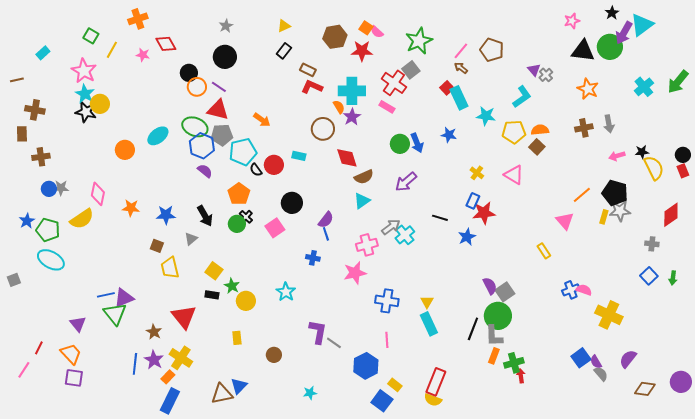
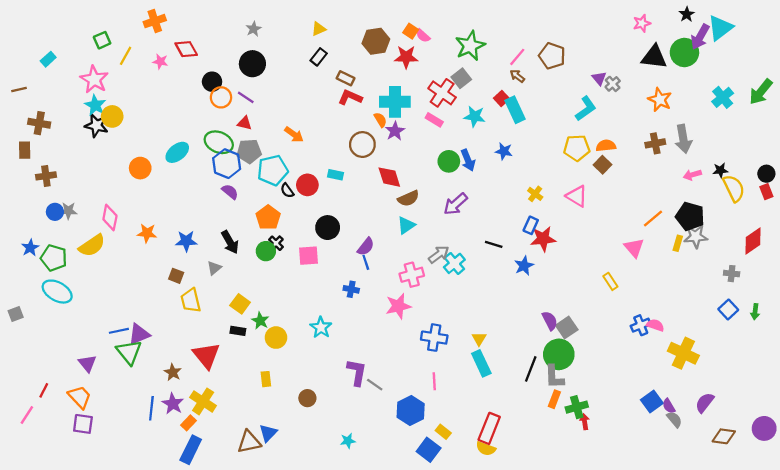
green square: (91, 36) -> (102, 40), turned 35
red triangle: (218, 110) -> (245, 123), size x0.6
cyan star: (486, 116) -> (475, 116), moved
gray arrow: (609, 124) -> (683, 139), size x1.4
pink square: (275, 228) -> (309, 256), turned 30

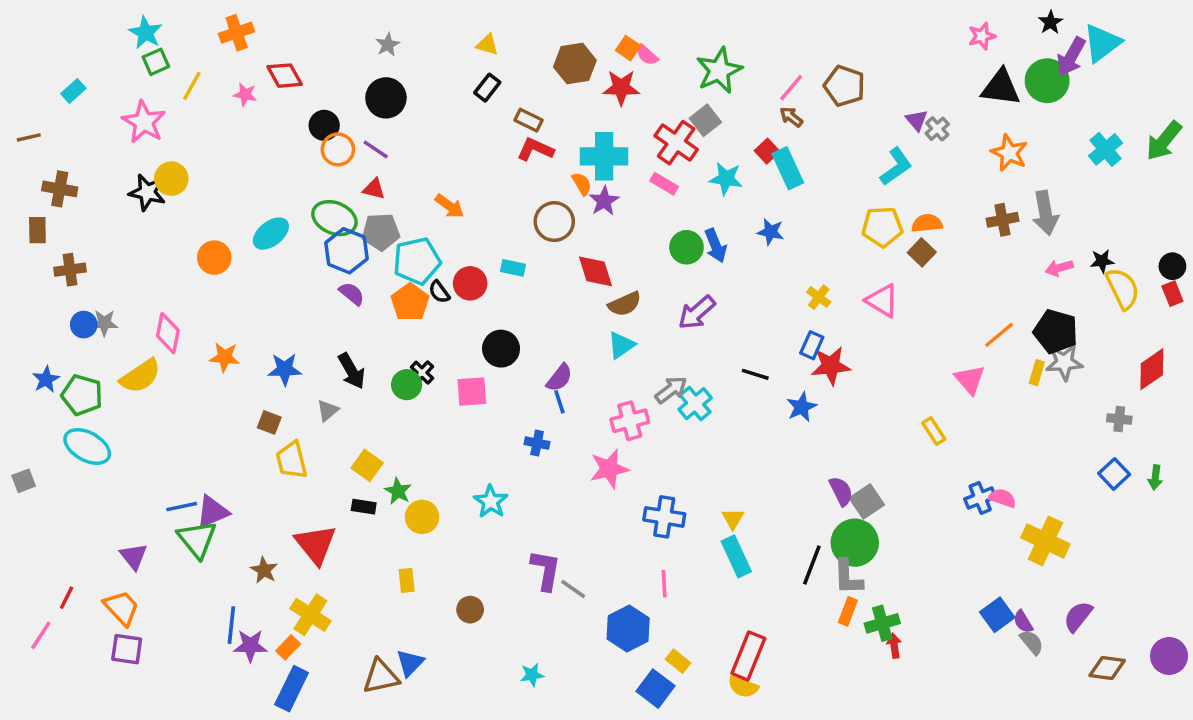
yellow triangle: (319, 29) -> (487, 45), turned 40
cyan star: (95, 105) -> (146, 33), moved
orange pentagon: (268, 217) -> (410, 302), moved
purple star: (173, 404) -> (250, 646), moved, turned -30

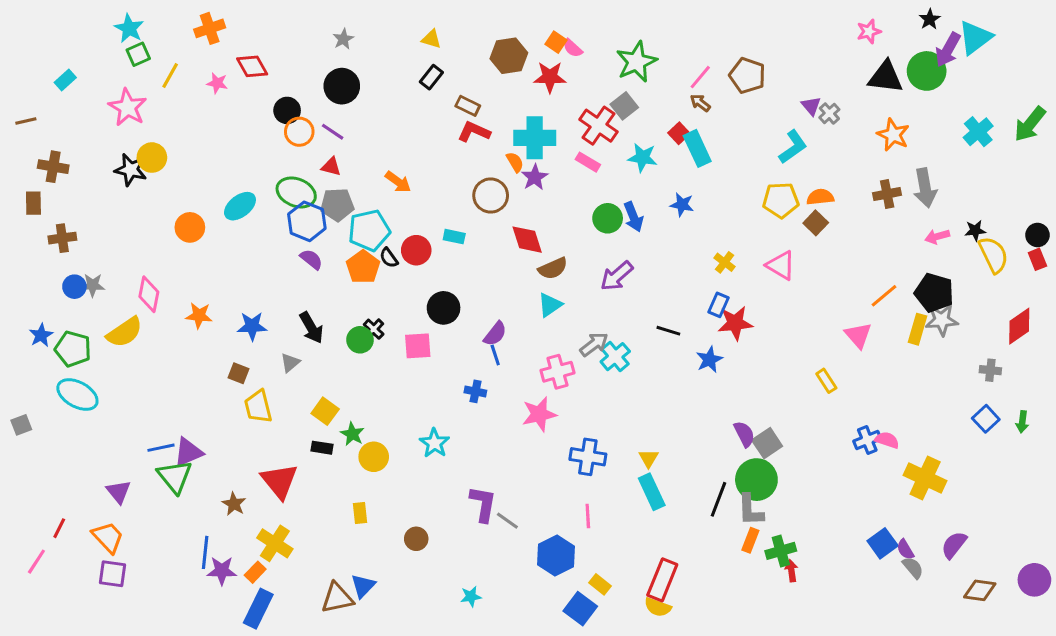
yellow rectangle: (1037, 373) -> (917, 329), size x1.4

